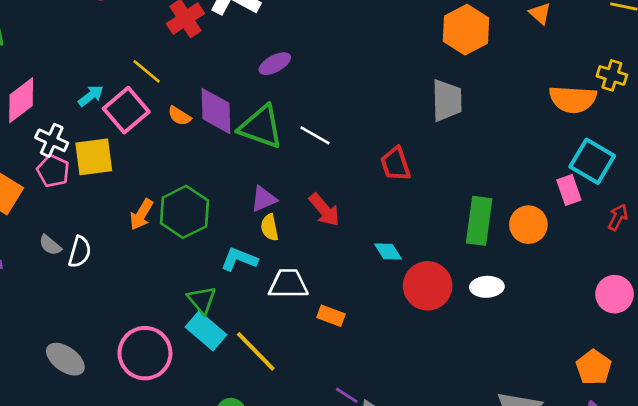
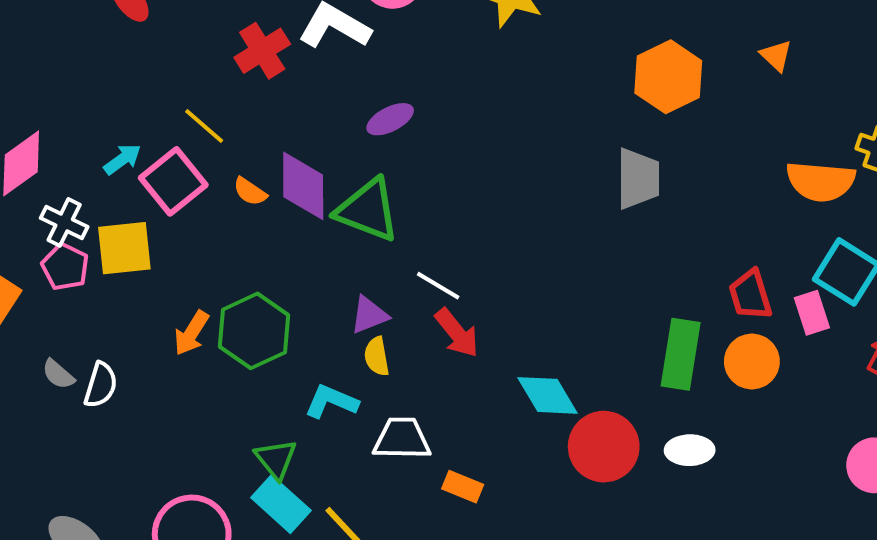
white line: (315, 135) -> (438, 286), moved
red trapezoid: (395, 164) -> (750, 295), moved
cyan diamond: (388, 251) -> (547, 395), size x1.5

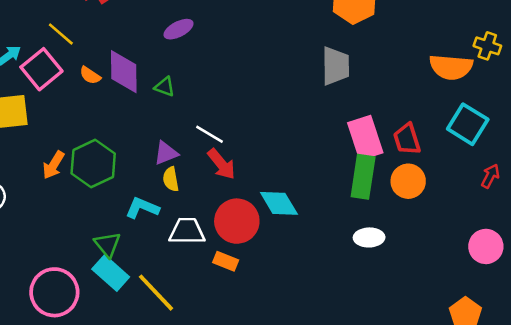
green triangle: (368, 210) -> (165, 87), size x0.5
pink rectangle: (812, 313) -> (365, 138), moved, size x1.6
red circle: (604, 447) -> (237, 221), moved

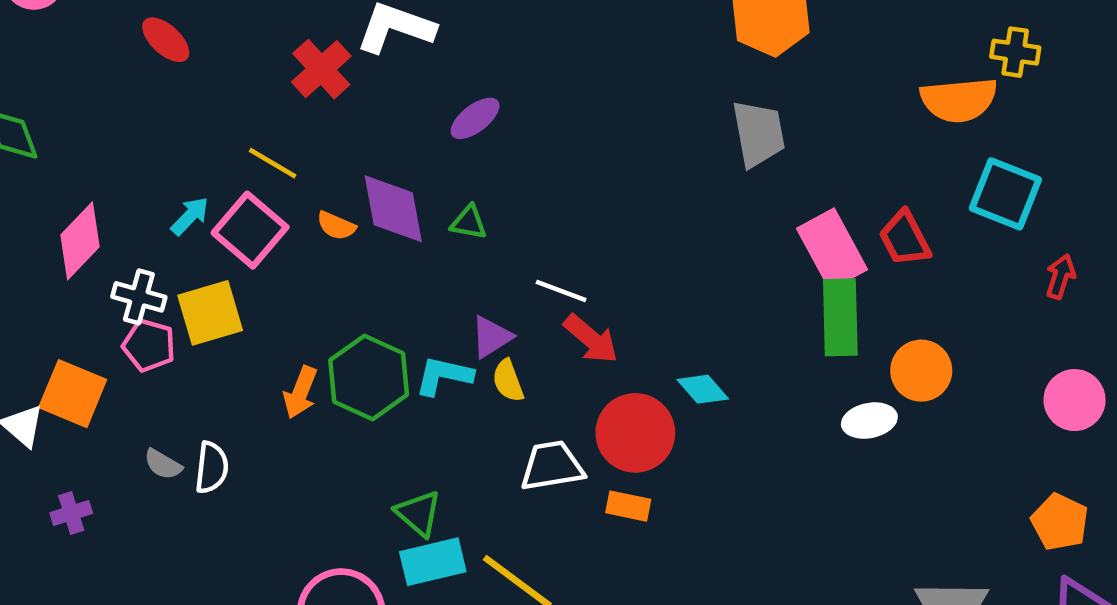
orange circle: (408, 181) -> (921, 371), moved
cyan diamond: (279, 203) -> (703, 389), size x0.7
cyan L-shape: (142, 208) -> (444, 376), moved
cyan rectangle: (111, 273) -> (433, 562), turned -45

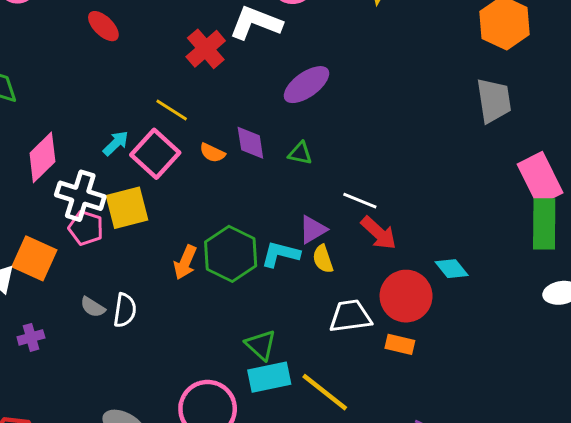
purple ellipse: (475, 118) -> (306, 85), size x1.4
purple diamond: (393, 209) -> (250, 143), size x0.7
white cross: (139, 297) -> (80, 196), size x1.4

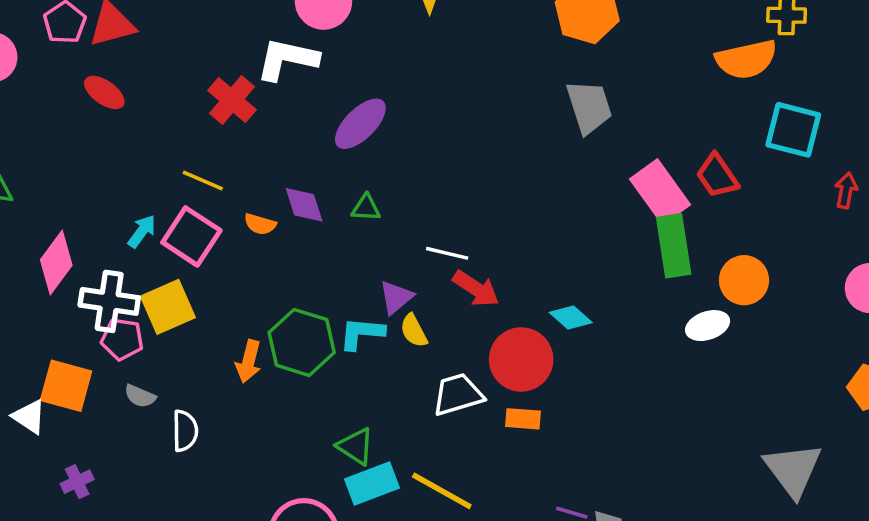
gray semicircle: (93, 307) -> (140, 396), moved

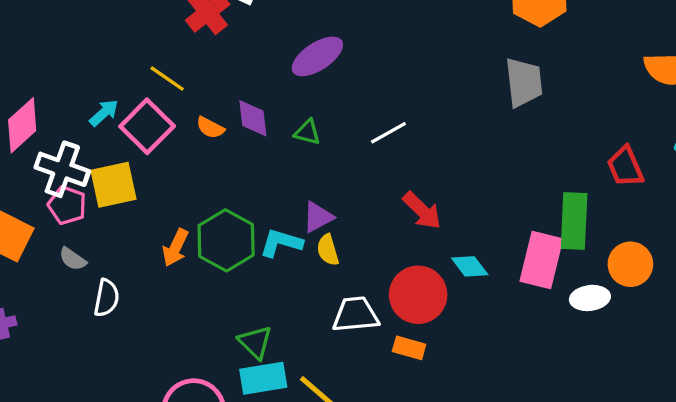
pink rectangle: (660, 192) -> (541, 260), moved, turned 38
white line: (447, 253) -> (388, 133), moved, turned -54
red arrow: (476, 289) -> (422, 211), moved

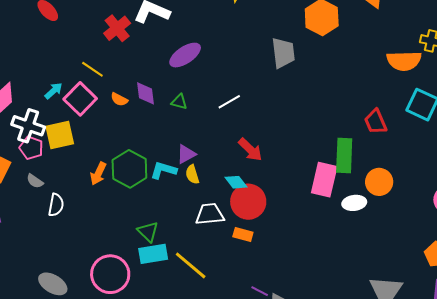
gray trapezoid: (524, 82) -> (283, 53), moved
cyan diamond: (470, 266) -> (236, 182), moved

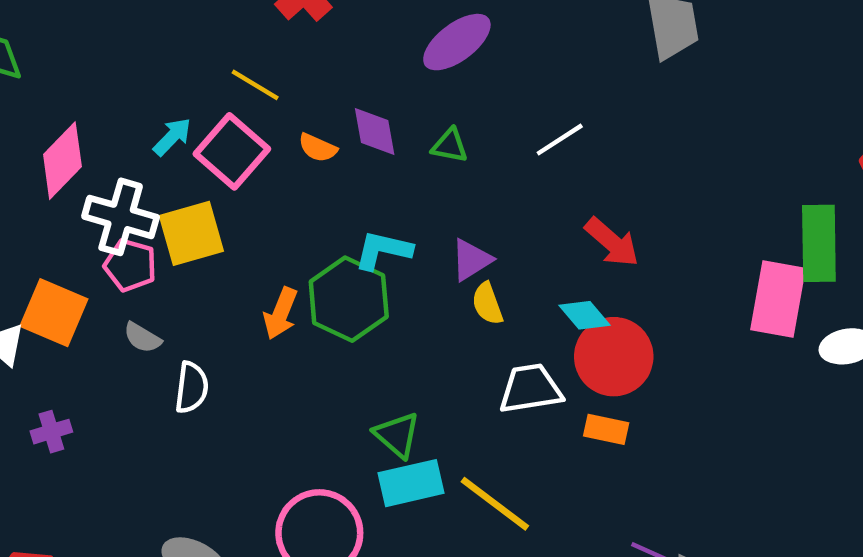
cyan L-shape: (163, 170) -> (383, 250), moved

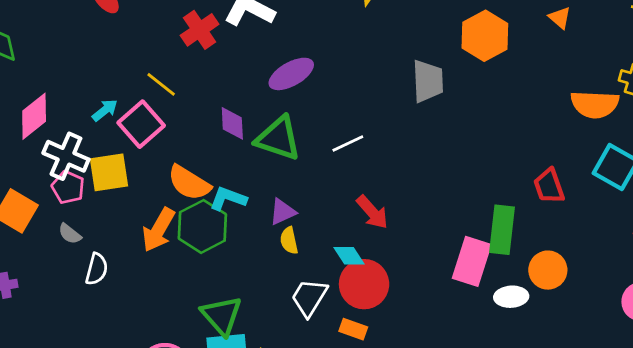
green triangle: (450, 146) -> (278, 138), size x2.0
orange semicircle: (318, 148) -> (189, 183), moved, size x1.8
orange arrow: (281, 313) -> (159, 230), size x1.4
white trapezoid: (531, 389) -> (309, 298), turned -57
green triangle: (397, 435) -> (222, 316), size x1.4

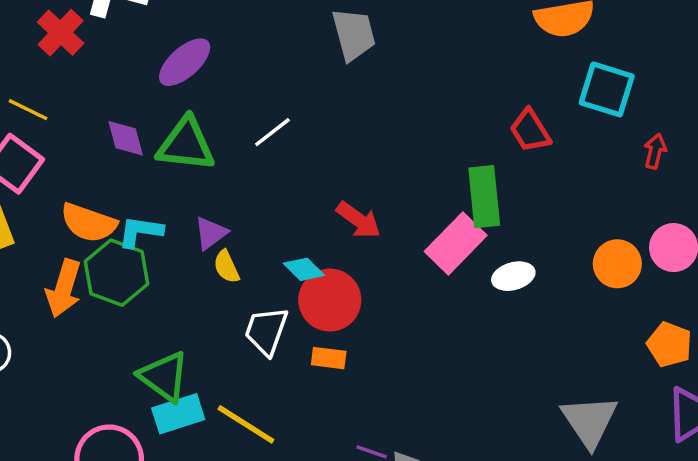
red arrow: (372, 212) -> (359, 220), moved
pink rectangle: (472, 261) -> (456, 243), turned 39
orange circle: (548, 270) -> (617, 264), moved

